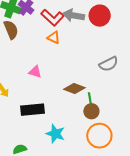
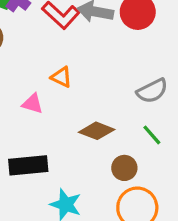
orange triangle: (54, 38) -> (61, 77), moved
green line: (90, 99) -> (152, 135), moved, turned -32

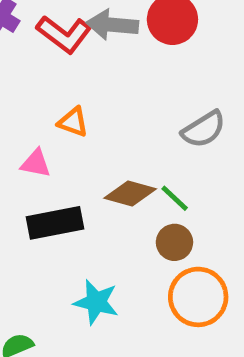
green line: (152, 135) -> (175, 198), moved
black rectangle: (28, 165) -> (55, 223), moved

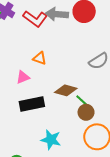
pink triangle: (36, 163) -> (23, 77), turned -32
green line: (175, 198) -> (82, 101), moved

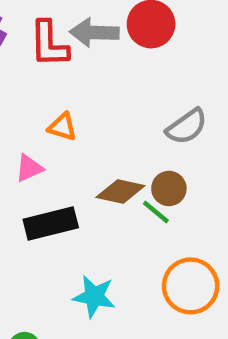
red L-shape: (35, 19) -> (49, 44), turned 55
brown circle: (86, 112) -> (169, 188), moved

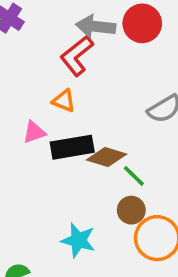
red L-shape: (49, 44) -> (77, 56), moved, turned 48
brown circle: (169, 188) -> (131, 210), moved
black rectangle: (51, 223) -> (72, 147), moved

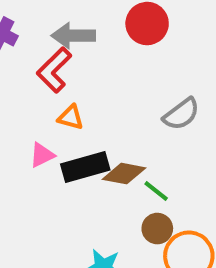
gray arrow: (96, 26) -> (73, 36), moved
red L-shape: (77, 56) -> (54, 70), moved

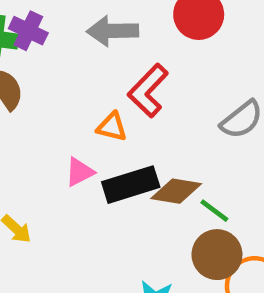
red L-shape: (54, 70) -> (148, 91), moved
brown circle: (157, 229) -> (217, 255), size x1.4

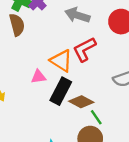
orange triangle: (112, 127) -> (61, 61), size x1.5
black rectangle: (131, 185) -> (61, 91), turned -64

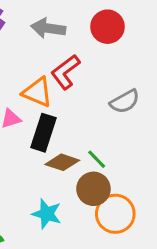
brown diamond: (81, 102) -> (62, 162), moved

